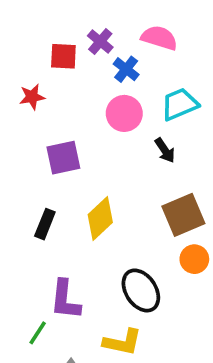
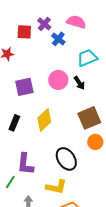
pink circle: (124, 113) -> (58, 80), moved

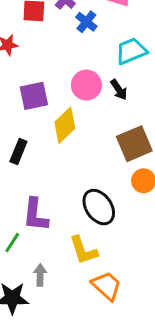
yellow diamond: (44, 120) -> (65, 125), moved
yellow L-shape: (56, 187) -> (83, 250), turned 60

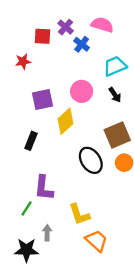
black arrow: (119, 90) -> (115, 95), moved
black ellipse: (99, 207) -> (91, 160), moved

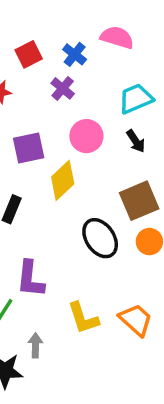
purple cross: (66, 27) -> (63, 88), moved
red square: (43, 36) -> (29, 54), turned -30
blue cross: (82, 44) -> (75, 54), moved
orange trapezoid: (97, 241) -> (136, 320), moved

